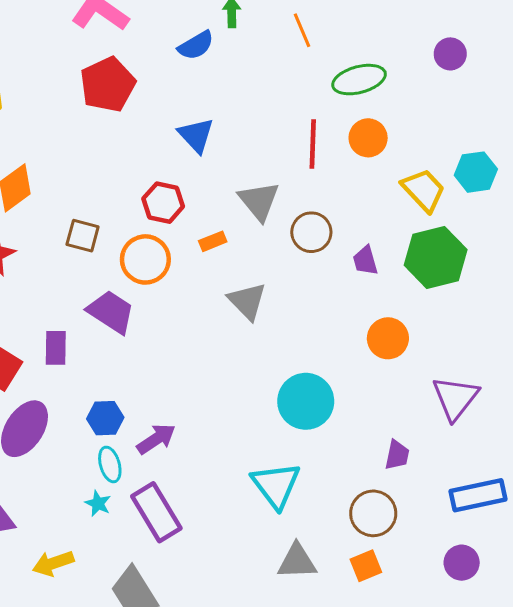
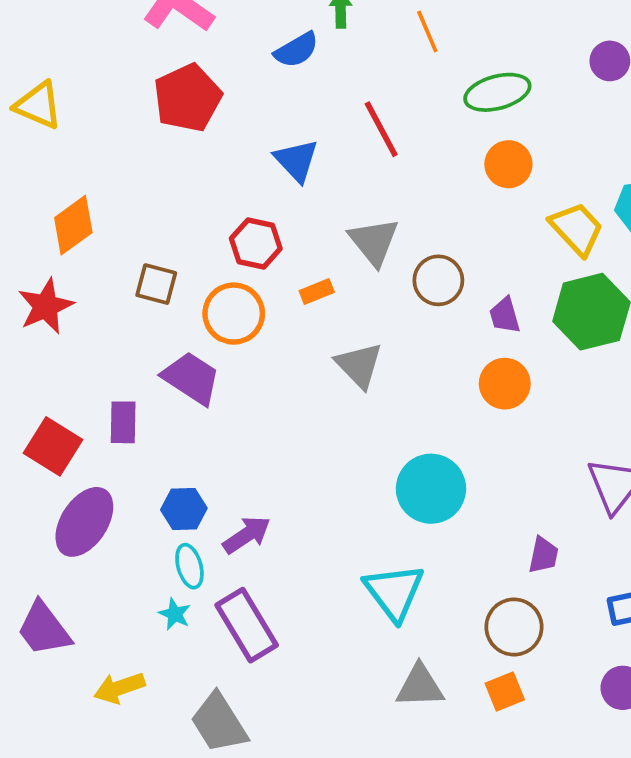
red line: (313, 144) -> (381, 129), moved, turned -30
orange circle: (388, 338) -> (505, 384), moved

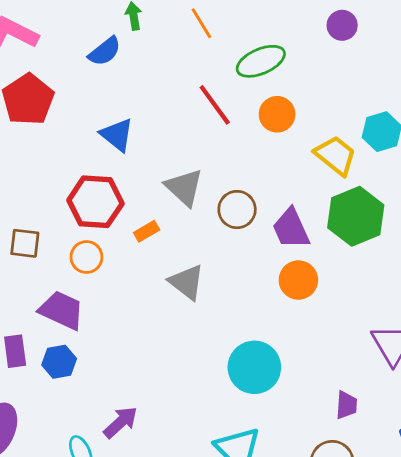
red line: (381, 129) -> (215, 105), moved
red hexagon: (256, 243) -> (95, 202), size x1.4
orange circle: (234, 314) -> (86, 257), size x0.7
purple trapezoid: (505, 315) -> (291, 229), size x1.5
blue hexagon: (184, 509) -> (59, 362), moved

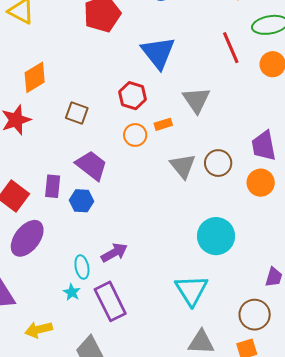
blue triangle: (117, 135) -> (158, 53), size x1.4
red hexagon: (95, 202) -> (132, 96), size x0.7
brown circle: (237, 210) -> (218, 163), moved
orange circle: (86, 257) -> (135, 135), moved

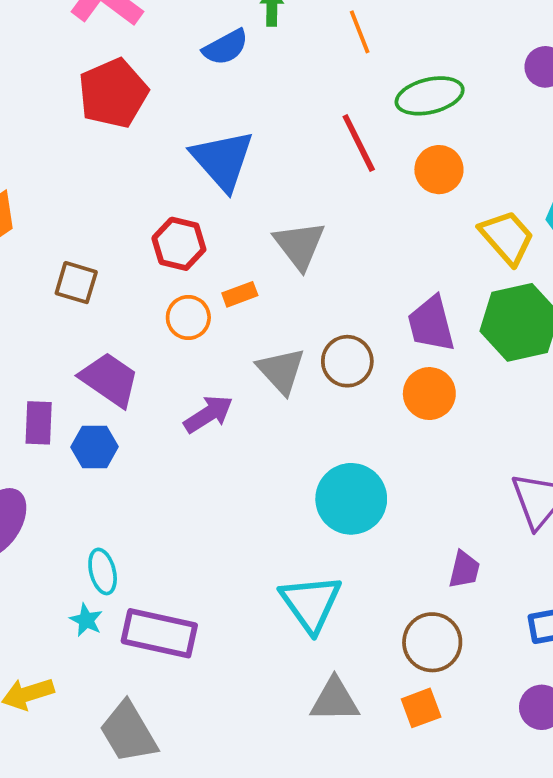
purple arrow: (114, 253) -> (208, 414), moved
purple rectangle: (110, 301) -> (159, 633), turned -48

